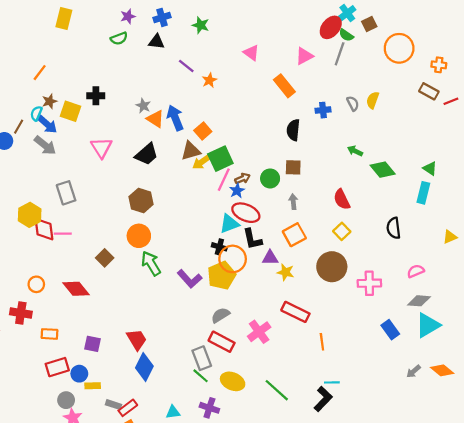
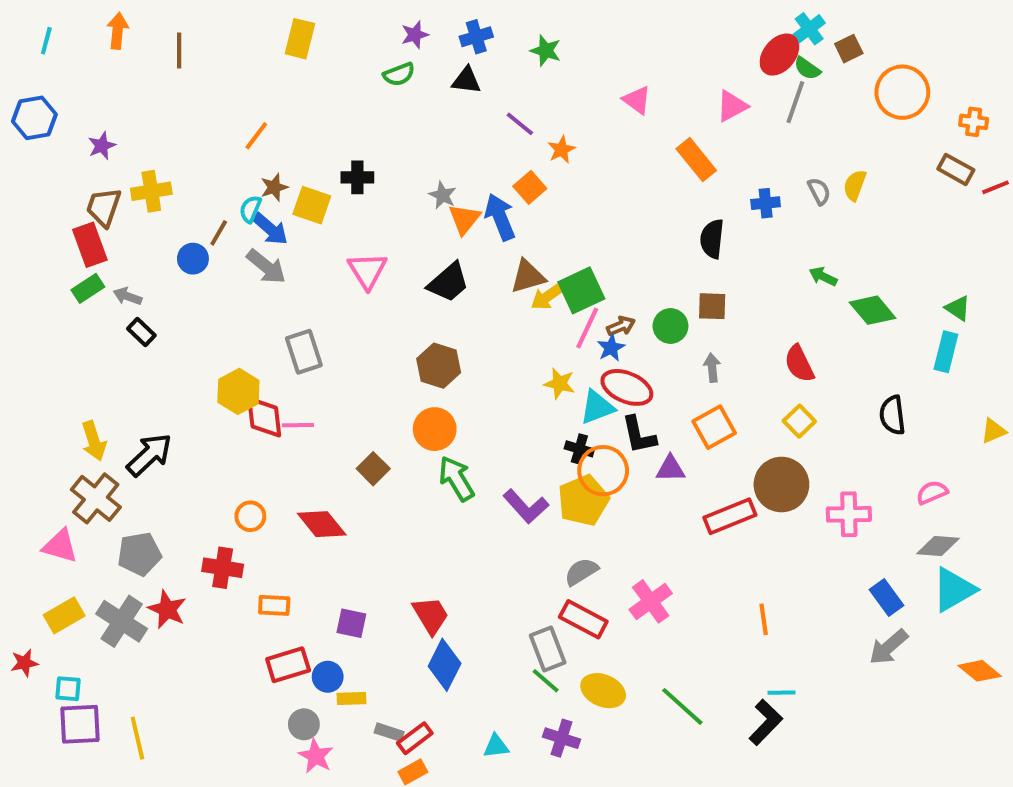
orange triangle: (155, 119) -> (464, 219), turned 36
orange square: (203, 131) -> (530, 187), moved
yellow star: (286, 272) -> (560, 383), moved
red rectangle: (295, 312) -> (730, 516), moved, turned -48
gray arrow: (413, 371) -> (888, 647), moved, size x1.5

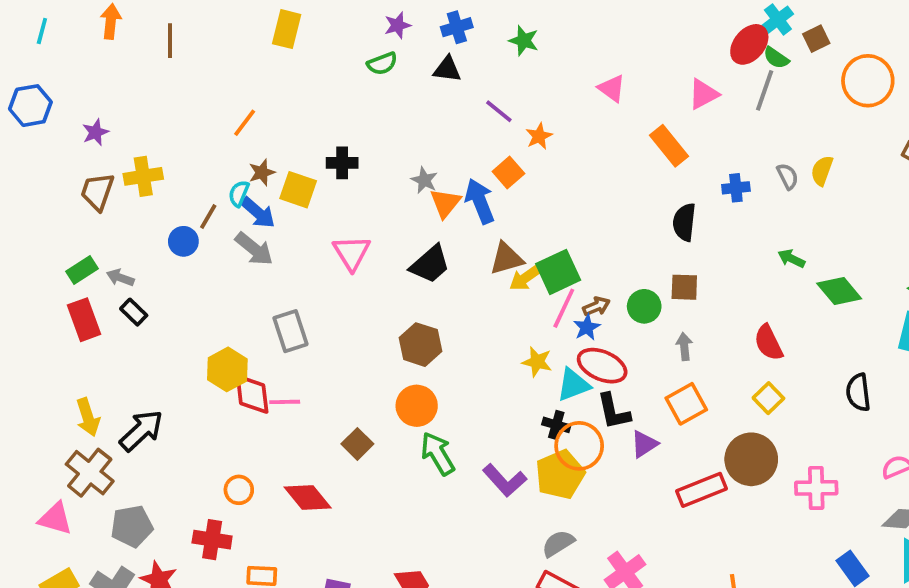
red rectangle: (90, 245) -> (84, 320), moved
purple triangle: (670, 469) -> (644, 444), turned -32

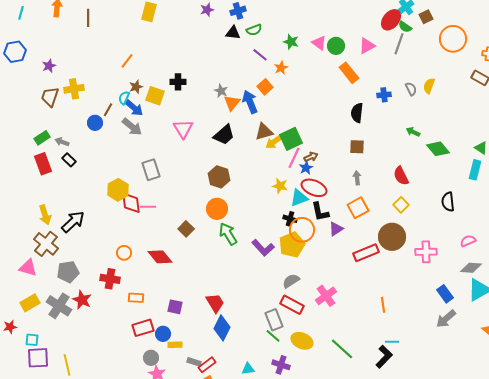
green star: (524, 41) -> (291, 42), moved
green semicircle: (382, 64) -> (254, 30), moved
green circle: (644, 306) -> (336, 46), moved

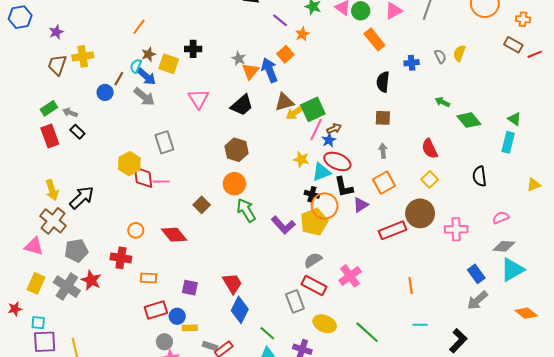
yellow rectangle: (30, 303) -> (36, 283), turned -36
green line: (273, 336) -> (267, 333), moved
black L-shape: (384, 357) -> (458, 341), moved

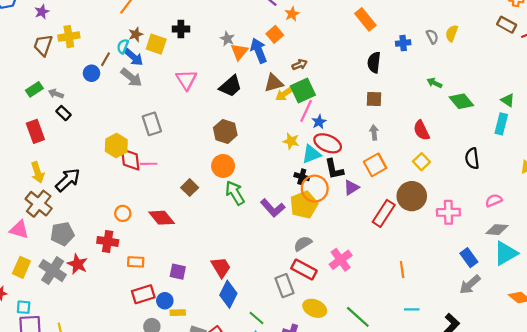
brown arrow: (334, 129) -> (300, 65), moved
red rectangle: (50, 136) -> (35, 131), moved
red rectangle: (392, 230) -> (384, 213), turned -35

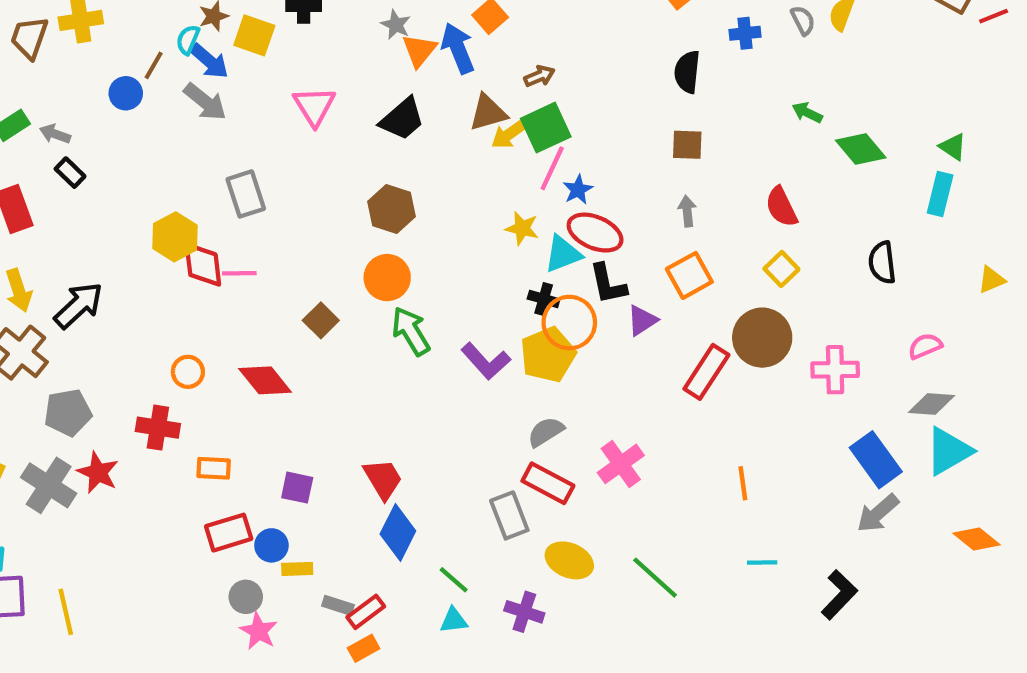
blue rectangle: (469, 258) -> (876, 460), size x1.4

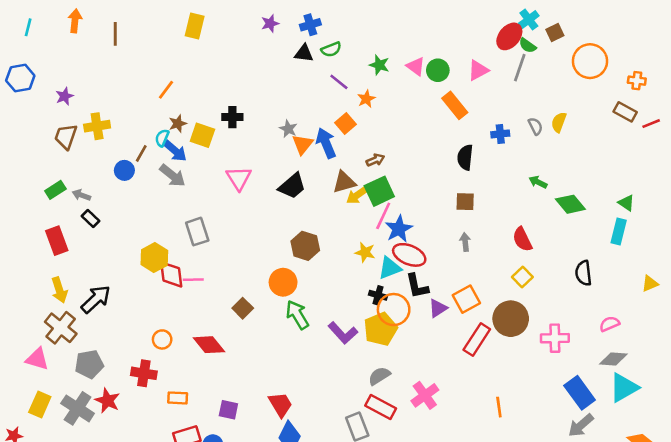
blue star: (578, 190) -> (399, 229), size x1.5
brown hexagon: (391, 209) -> (305, 246), moved
orange square: (689, 275) -> (466, 299), moved

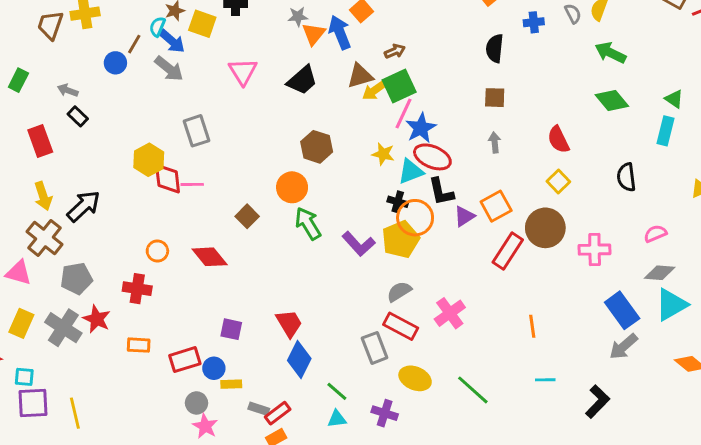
gray star: (288, 129) -> (298, 17), turned -30
green arrow: (538, 182) -> (610, 53), moved, size x1.5
green rectangle: (55, 190) -> (18, 80), moved, turned -30
orange rectangle: (178, 398) -> (139, 345), moved

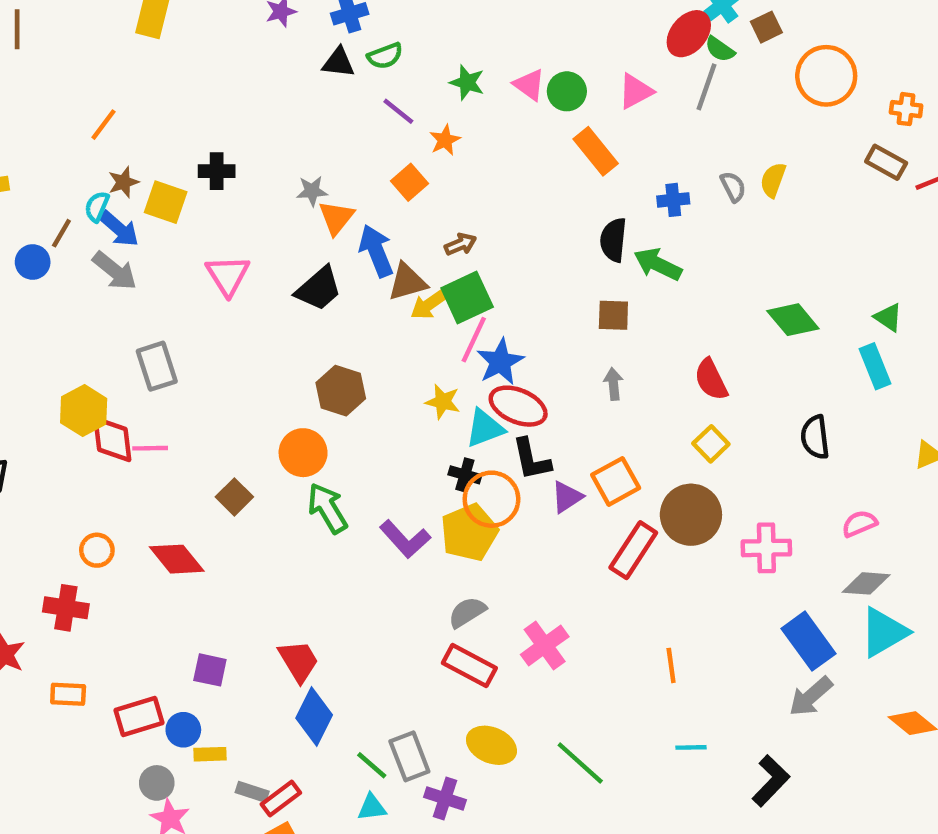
blue arrow: (340, 32) -> (376, 251), moved
green arrow: (610, 53) -> (658, 264), moved
cyan rectangle: (665, 131) -> (875, 366), turned -36
gray rectangle: (375, 348) -> (409, 756), moved

